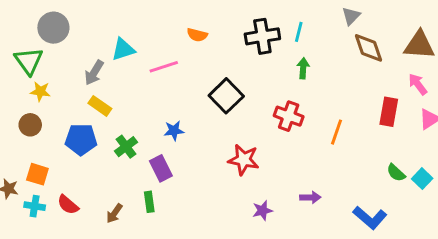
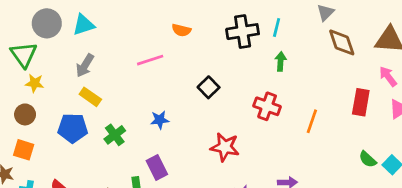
cyan triangle: (123, 49) -> (83, 25), moved
black square: (226, 96) -> (209, 87), size x0.7
purple rectangle: (161, 168) -> (157, 167), moved
orange square: (37, 174) -> (24, 150), moved

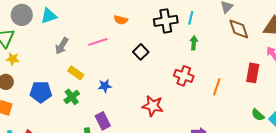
gray arrow: (85, 66) -> (62, 46), moved
black square: (209, 87) -> (141, 52), moved
yellow rectangle: (90, 97) -> (76, 73), moved

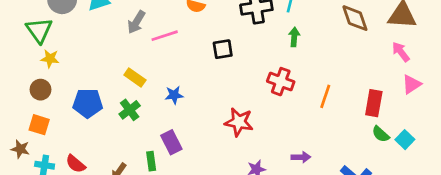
gray arrow: (62, 46) -> (136, 22), moved
black square: (141, 52) -> (223, 49), turned 35
red rectangle: (253, 73) -> (374, 103), moved

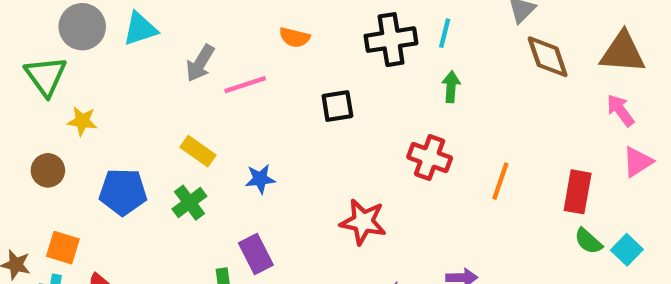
yellow star: (50, 59) -> (82, 121), moved
orange square: (39, 125) -> (63, 248), moved

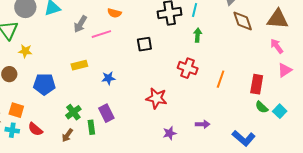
orange semicircle: (294, 37) -> (114, 13), moved
yellow rectangle: (198, 151) -> (79, 65), turned -49
green cross: (189, 203) -> (73, 112), moved

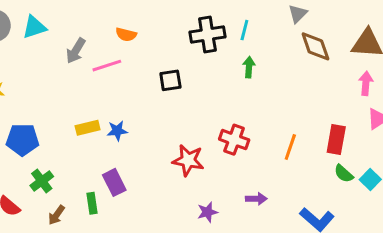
pink arrow: (277, 46) -> (366, 83), turned 42
yellow rectangle: (79, 65) -> (88, 128), moved
red cross: (188, 68) -> (234, 140), moved
orange line: (221, 79) -> (290, 147), moved
green cross: (73, 112) -> (42, 181), moved

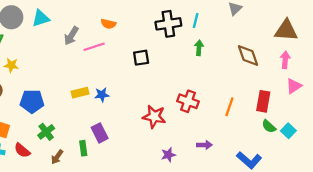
brown diamond: (315, 46) -> (248, 55), moved

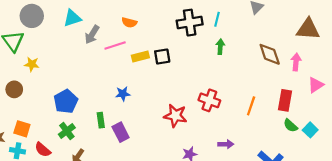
cyan triangle: (41, 18) -> (72, 18), moved
pink arrow: (285, 60) -> (296, 62), moved
yellow rectangle: (80, 93) -> (140, 57), moved
blue pentagon: (32, 101) -> (66, 101), moved, turned -30
green rectangle: (83, 148) -> (101, 120), moved

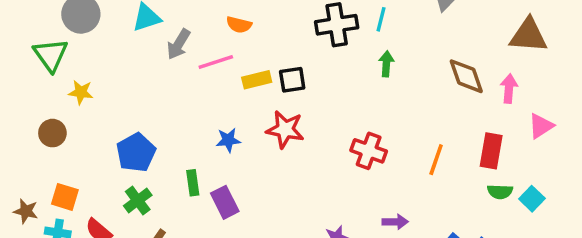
red star: (175, 116) -> (285, 129), moved
green semicircle: (290, 126) -> (500, 192), turned -40

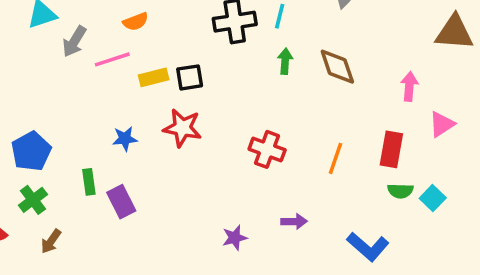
orange semicircle: (239, 25) -> (136, 22), turned -35
brown triangle: (528, 35) -> (454, 32), moved
brown diamond: (466, 76) -> (337, 67), moved

